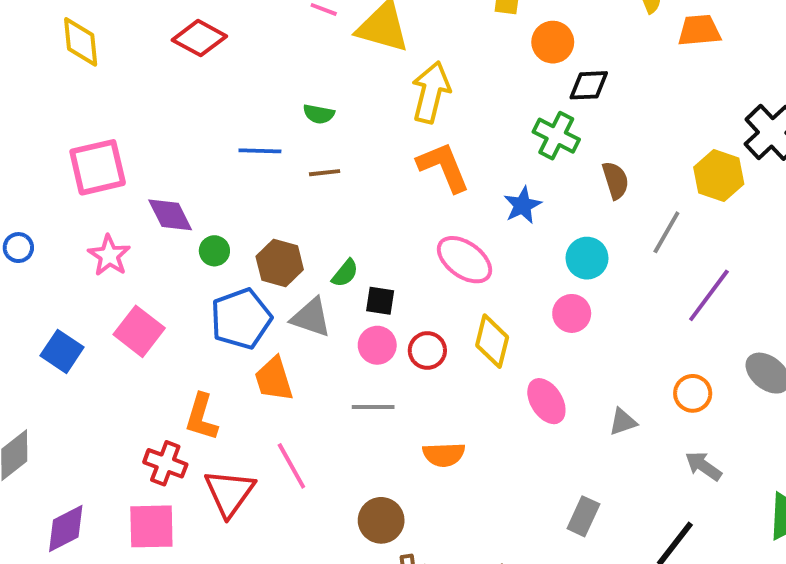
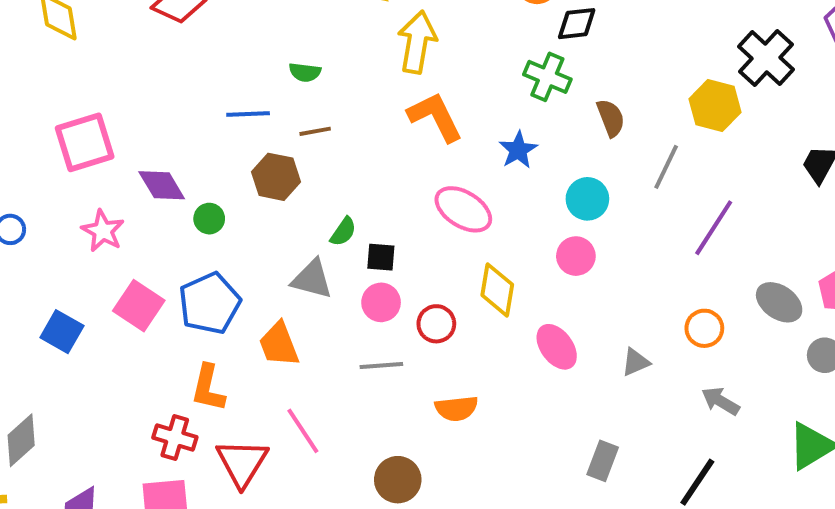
brown hexagon: (280, 263) -> (276, 177), moved
blue pentagon: (241, 319) -> (210, 303), moved
red circle: (427, 350) -> (436, 324), moved

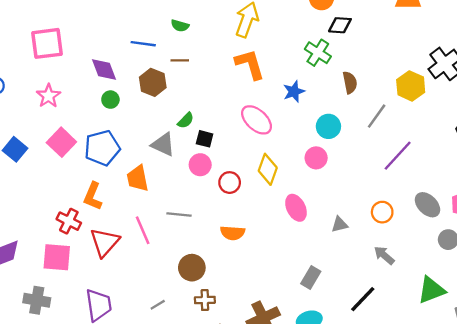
purple diamond: (162, 185) -> (104, 69), moved
gray line: (381, 365) -> (179, 214), moved

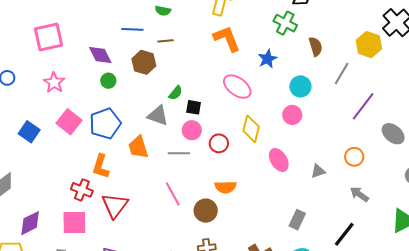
gray ellipse: (427, 205) -> (393, 134), moved
gray line: (179, 214) -> (179, 153), moved
pink line: (143, 230) -> (173, 194), moved
brown circle: (192, 268) -> (206, 211), moved

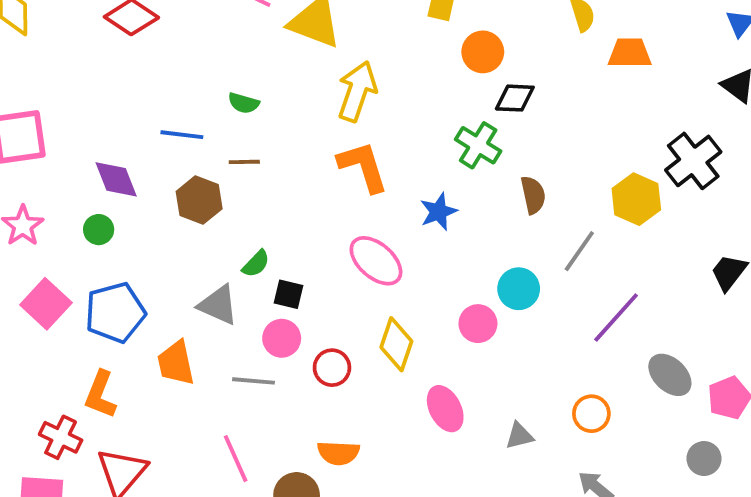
green circle: (108, 81) -> (99, 230), moved
cyan circle: (300, 86) -> (519, 289), moved

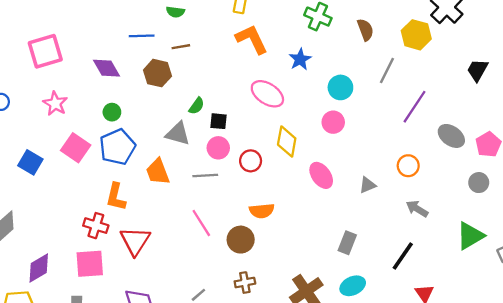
brown semicircle: (533, 195) -> (365, 30), moved
green circle: (99, 230) -> (112, 112), moved
cyan circle: (519, 289) -> (340, 87), moved

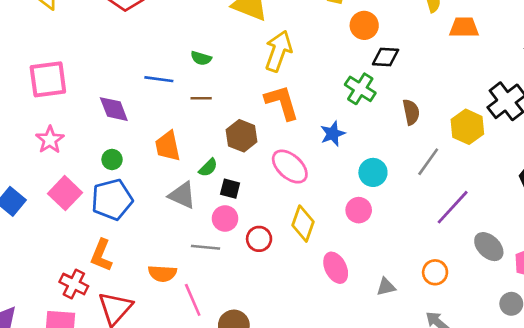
brown hexagon: (157, 73) -> (242, 136), moved
orange trapezoid: (158, 172) -> (168, 146), moved
orange semicircle: (262, 211) -> (162, 273), moved

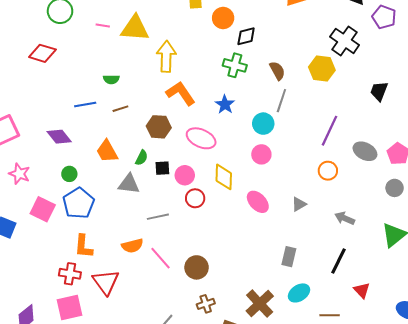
gray line: (428, 162) -> (281, 101), moved
pink circle: (225, 218) -> (185, 175), moved
orange circle: (435, 272) -> (328, 171), moved

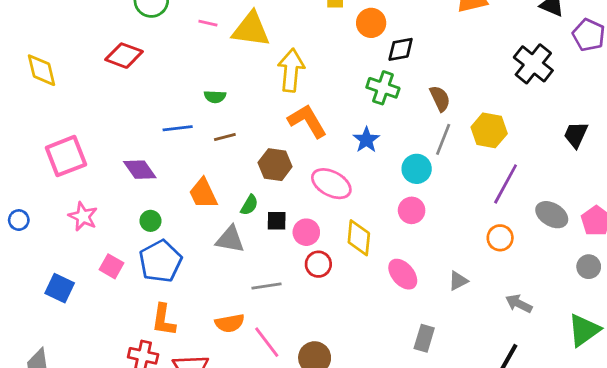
yellow hexagon: (322, 69) -> (489, 130), moved
pink square: (43, 209) -> (111, 266), size x0.7
gray rectangle: (289, 257) -> (424, 338), moved

